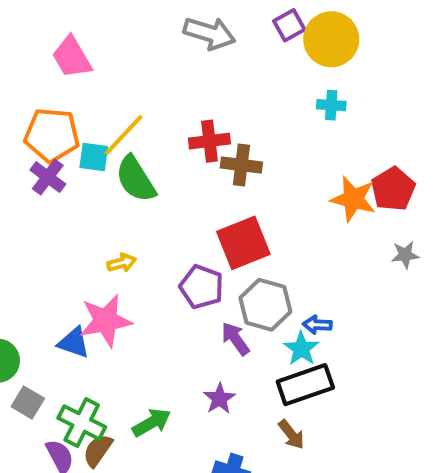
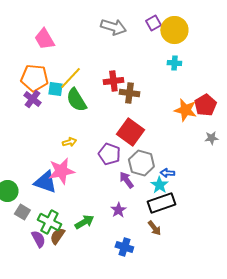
red square: (243, 243) -> (130, 132), turned -32
blue triangle: (74, 343) -> (45, 182), size x1.4

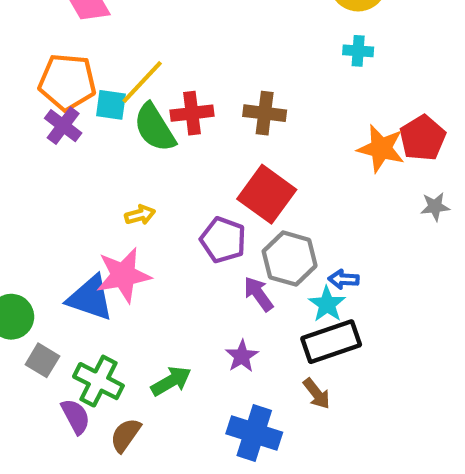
red cross: (113, 81) -> (192, 113), moved
brown semicircle: (57, 236) -> (125, 435), moved
blue cross: (124, 247) -> (254, 433), size x1.4

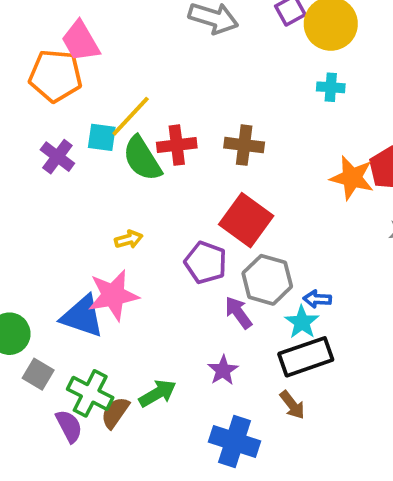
orange pentagon: (67, 82) -> (56, 76), moved
brown semicircle: (125, 435) -> (115, 413), moved

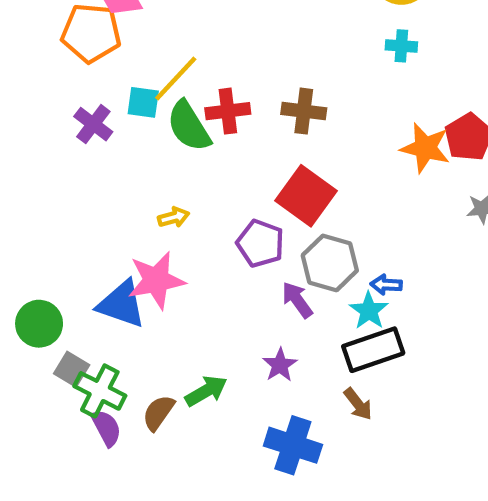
green cross: (90, 393) -> (100, 391), moved

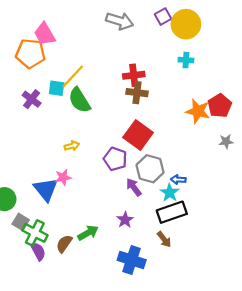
red cross: (228, 111) -> (134, 75), moved
pink star: (156, 280) -> (63, 177), size x0.6
blue triangle: (122, 304) -> (46, 189), turned 32

